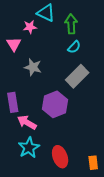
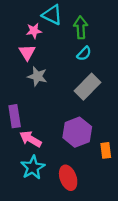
pink triangle: (14, 44) -> (27, 52), moved
purple hexagon: (55, 104) -> (77, 132), moved
orange rectangle: (93, 163) -> (106, 150), moved

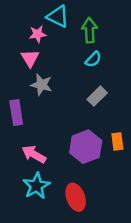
gray rectangle: (87, 87) -> (97, 96), size x0.7
purple rectangle: (15, 116) -> (16, 113), moved
orange rectangle: (106, 150) -> (117, 142), moved

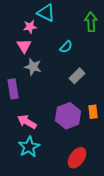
green arrow: (90, 30) -> (91, 22), moved
cyan semicircle: (93, 59) -> (66, 47), moved
red ellipse: (76, 197) -> (77, 158), moved, turned 55

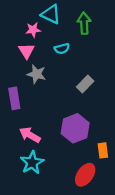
green arrow: (91, 22) -> (84, 23), moved
cyan semicircle: (66, 47) -> (62, 49), moved, turned 32
orange rectangle: (93, 112) -> (103, 150), moved

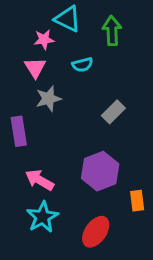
gray star: (36, 74) -> (48, 99), turned -30
red ellipse: (85, 175) -> (96, 232), moved

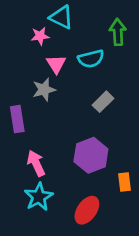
green arrow: (112, 31) -> (118, 32), moved
cyan semicircle: (82, 65) -> (91, 59), moved, size x1.4
pink triangle: (35, 68) -> (56, 64), moved
pink arrow: (40, 180) -> (36, 163), turned 35

